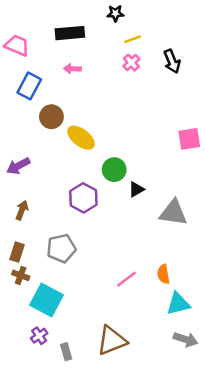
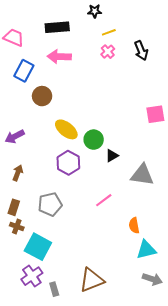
pink arrow: (72, 69) -> (59, 57), size x1.6
yellow ellipse: (81, 138) -> (66, 129), moved
pink line: (126, 279) -> (104, 200), moved
purple cross: (39, 336) -> (32, 276), size x1.5

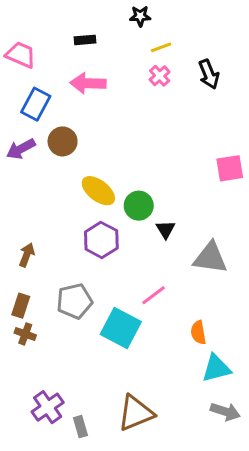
black rectangle: (57, 27) -> (85, 40), size x0.6
purple arrow: (15, 136) -> (21, 149), moved
black triangle: (112, 156) -> (166, 230), turned -32
cyan square: (38, 247) -> (121, 328), moved

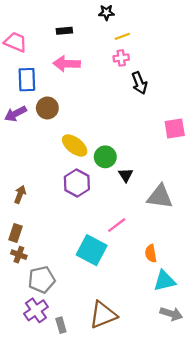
black arrow: (209, 74) -> (139, 83), moved
pink cross: (160, 76) -> (121, 58), turned 35
blue rectangle: (36, 104) -> (27, 80), turned -30
gray pentagon: (74, 301) -> (42, 280), moved

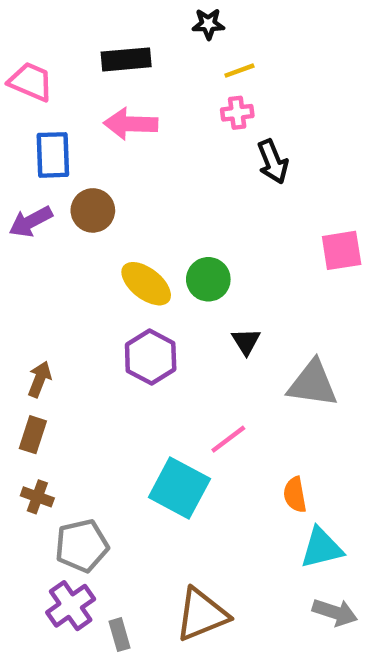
black rectangle: (64, 31) -> (126, 59), size x1.5
green circle: (105, 157) -> (208, 279), moved
brown rectangle: (15, 233) -> (33, 435), moved

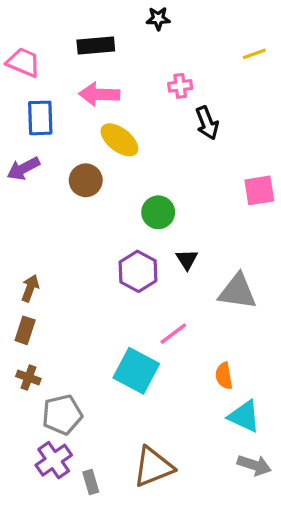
yellow line: (239, 71) -> (254, 54), moved
brown circle: (93, 210) -> (86, 180), moved
yellow ellipse: (146, 284) -> (119, 140), moved
purple hexagon: (151, 357) -> (138, 271), moved
cyan triangle: (322, 548) -> (244, 416), turned 39

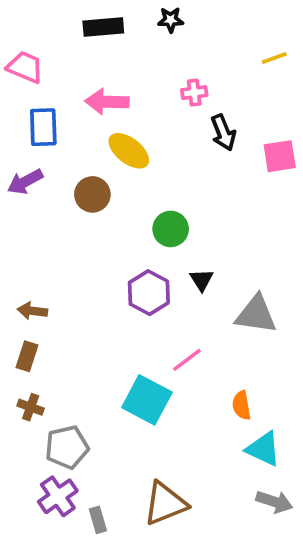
black rectangle: (96, 45) -> (103, 27), moved
pink square: (259, 190) -> (280, 156), moved
brown arrow: (30, 288) -> (32, 311), turned -104

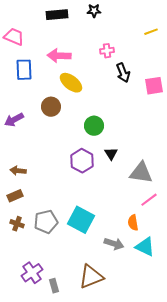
purple arrow: (25, 182) -> (14, 120), moved
brown rectangle: (27, 356) -> (15, 196), turned 49
pink line: (187, 360) -> (149, 200), moved
gray pentagon: (67, 447) -> (46, 222), moved
gray arrow: (274, 502) -> (114, 244), moved

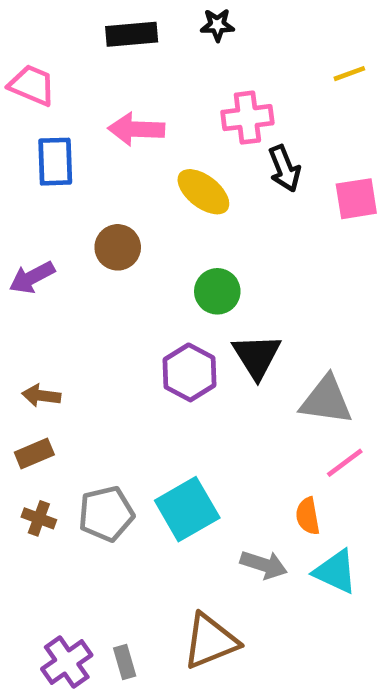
pink cross: (107, 51) -> (247, 118), size x1.5
yellow ellipse: (71, 83) -> (203, 192), moved
black triangle: (111, 154) -> (257, 356), size x1.6
cyan square: (81, 220) -> (187, 509), turned 32
purple cross: (32, 273) -> (67, 662), moved

